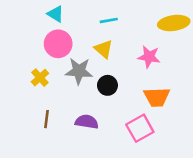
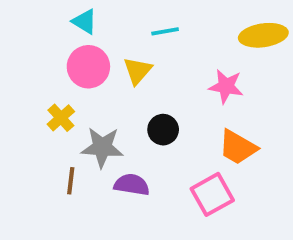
yellow triangle: (104, 49) -> (138, 71), moved, turned 30
gray star: (79, 71) -> (102, 147), moved
orange trapezoid: (157, 97) -> (238, 147), turned 32

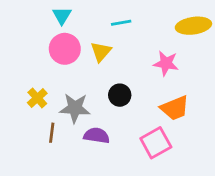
cyan triangle: (84, 22) -> (62, 16), turned 30
yellow cross: (61, 118) -> (37, 98), moved
orange trapezoid: (238, 147) -> (175, 108), turned -52

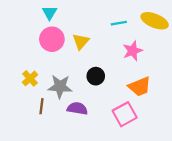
cyan line: (121, 23) -> (119, 23), moved
yellow ellipse: (193, 26) -> (155, 21), turned 30
pink star: (166, 63) -> (133, 51), turned -30

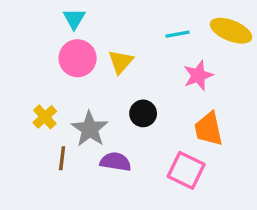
gray star: (60, 87) -> (90, 129), turned 30
orange trapezoid: (140, 87) -> (209, 129), turned 100
pink square: (125, 114) -> (186, 170), turned -35

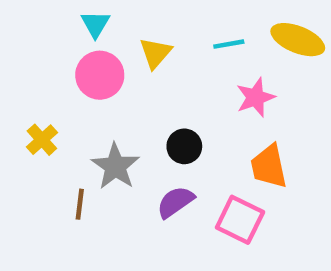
yellow triangle: (121, 62) -> (155, 53), moved
yellow cross: (45, 117) -> (42, 140), moved
purple semicircle: (115, 162) -> (175, 202), moved, turned -44

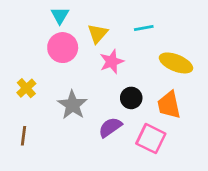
yellow ellipse: (298, 40) -> (176, 63), moved
pink star: (255, 97) -> (112, 62), moved
black circle: (184, 146) -> (131, 98), moved
brown line: (80, 204) -> (23, 136), moved

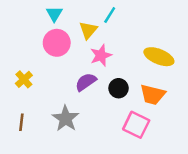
cyan line: (144, 28) -> (110, 15), moved, turned -48
gray star: (72, 105) -> (66, 119), moved
orange trapezoid: (169, 105) -> (153, 95), turned -64
purple semicircle: (110, 127) -> (86, 82), moved

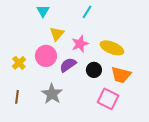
yellow triangle: (88, 30) -> (57, 34), moved
pink circle: (57, 43) -> (46, 56), moved
yellow ellipse: (159, 57) -> (112, 48), moved

